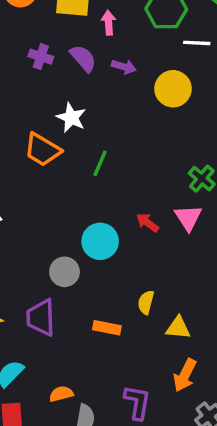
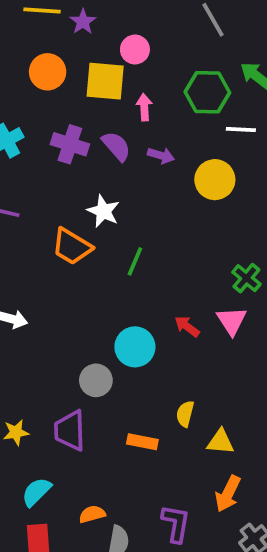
purple cross: (41, 57) -> (70, 144), size x1.4

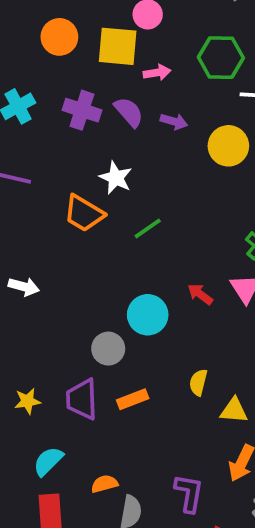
pink arrow: (144, 107) -> (157, 73), turned 85
green line: (135, 261) -> (148, 228), turned 32
orange rectangle: (142, 442) -> (133, 399), moved, turned -32

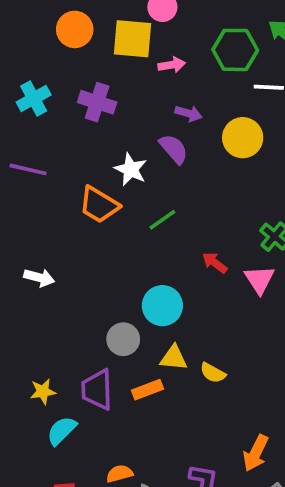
purple semicircle: (129, 112) -> (174, 149), moved
red arrow: (200, 294) -> (215, 263), moved
yellow semicircle: (198, 382) -> (213, 373), turned -75
yellow triangle: (234, 411) -> (174, 358), moved
cyan semicircle: (48, 461) -> (62, 431), moved

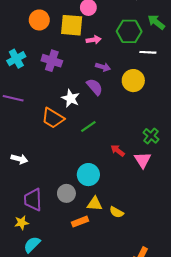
purple trapezoid: (97, 390) -> (33, 200), moved

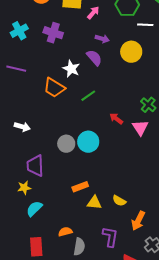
pink arrow: (94, 40) -> (93, 13), turned -40
gray circle: (66, 193) -> (66, 144), moved
yellow triangle: (95, 204) -> (94, 203), moved
yellow semicircle: (117, 212) -> (119, 201), moved

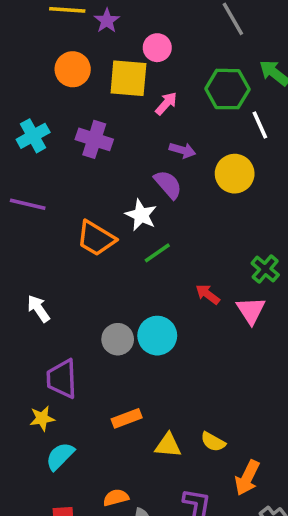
white line: (145, 25) -> (260, 125), turned 63
white star: (71, 69) -> (141, 215), moved
white arrow: (22, 127) -> (38, 309), turned -140
orange rectangle: (80, 187) -> (127, 418), moved

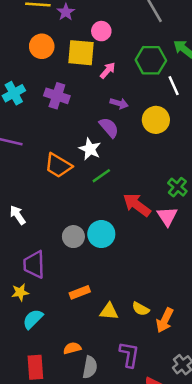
red arrow: (208, 294) -> (137, 205), size x1.6
orange arrow: (247, 478) -> (165, 320), moved

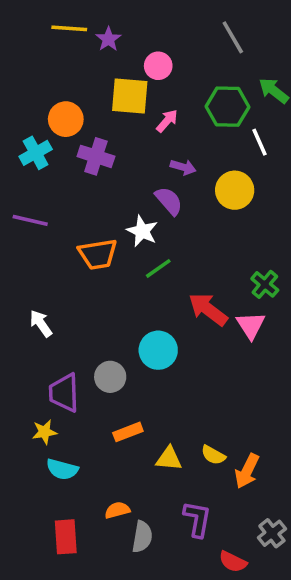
orange circle: (42, 46) -> (66, 119), moved
orange trapezoid: (58, 166) -> (98, 254), turned -40
gray circle: (73, 237) -> (110, 377), moved
cyan semicircle: (33, 319) -> (62, 469), turned -120

